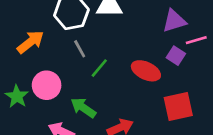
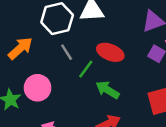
red ellipse: (146, 71) -> (110, 52), moved
green arrow: (83, 108) -> (107, 90), moved

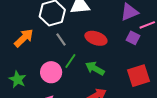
green line: (86, 69) -> (70, 61), moved
pink circle: (38, 88) -> (51, 72), moved

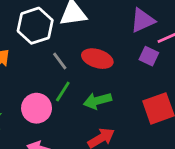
gray line: (61, 40) -> (60, 61), moved
green arrow: (95, 68) -> (97, 101), turned -42

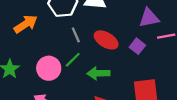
purple square: (149, 56) -> (137, 46), moved

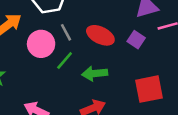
pink circle: (49, 68) -> (41, 44), moved

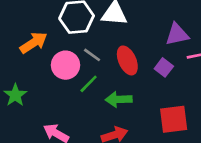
gray line: (66, 32) -> (92, 55), turned -30
red ellipse: (100, 35) -> (127, 60), turned 36

